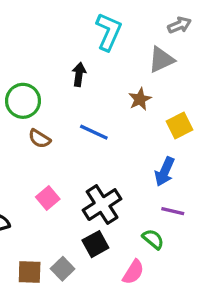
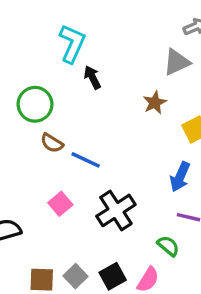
cyan L-shape: (109, 32) -> (72, 44), moved
black arrow: (79, 74) -> (92, 77), turned -35
blue line: (94, 132) -> (86, 160), moved
black square: (95, 244) -> (113, 276), moved

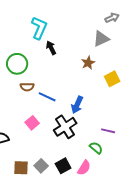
brown semicircle: (52, 143) -> (27, 87), turned -32
blue arrow: (180, 177) -> (77, 105), moved

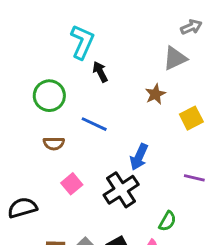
brown semicircle: (27, 87) -> (54, 143), moved
blue line: (47, 97) -> (94, 124), moved
purple line: (108, 131) -> (194, 178), moved
green semicircle: (96, 148) -> (167, 221), turned 80

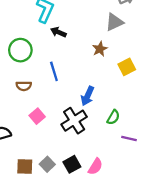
black arrow: (100, 72) -> (58, 32), turned -40
blue line: (94, 124) -> (54, 71), turned 48
purple line: (194, 178) -> (129, 139), moved
green semicircle: (167, 221) -> (113, 117), moved

